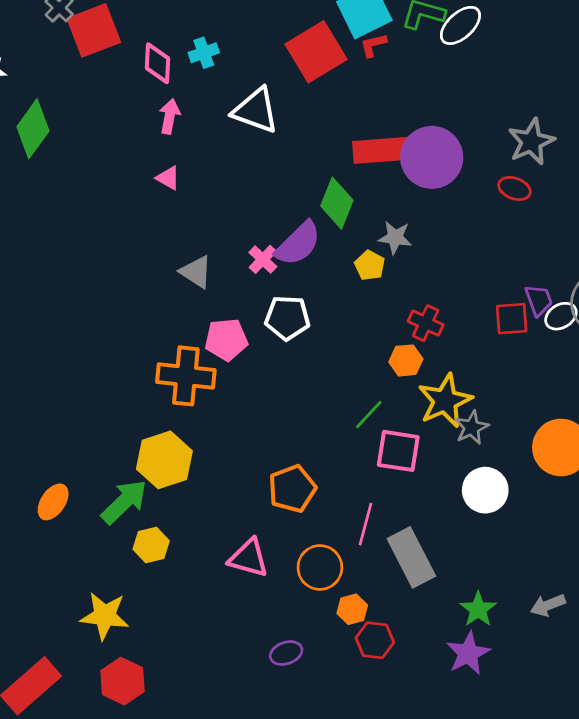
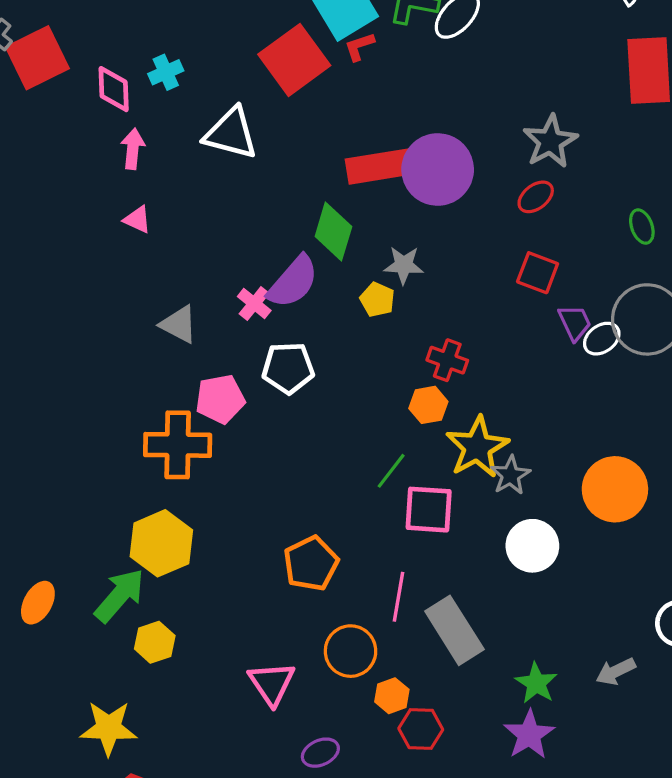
red ellipse: (514, 188) -> (536, 197), turned -52
red square: (512, 319) -> (538, 273), moved, turned 30
pink triangle: (249, 558) -> (272, 683), moved, turned 45

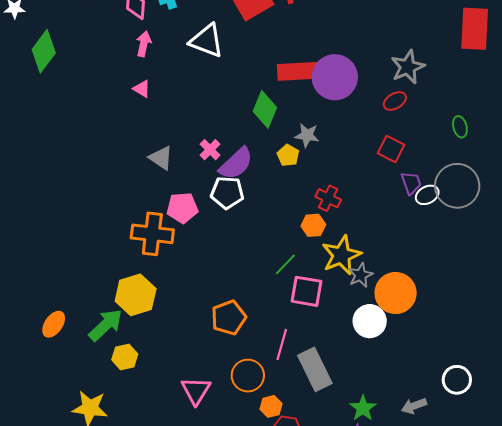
purple semicircle: (293, 282) -> (236, 164), moved
orange circle: (615, 489) -> (396, 293), moved

